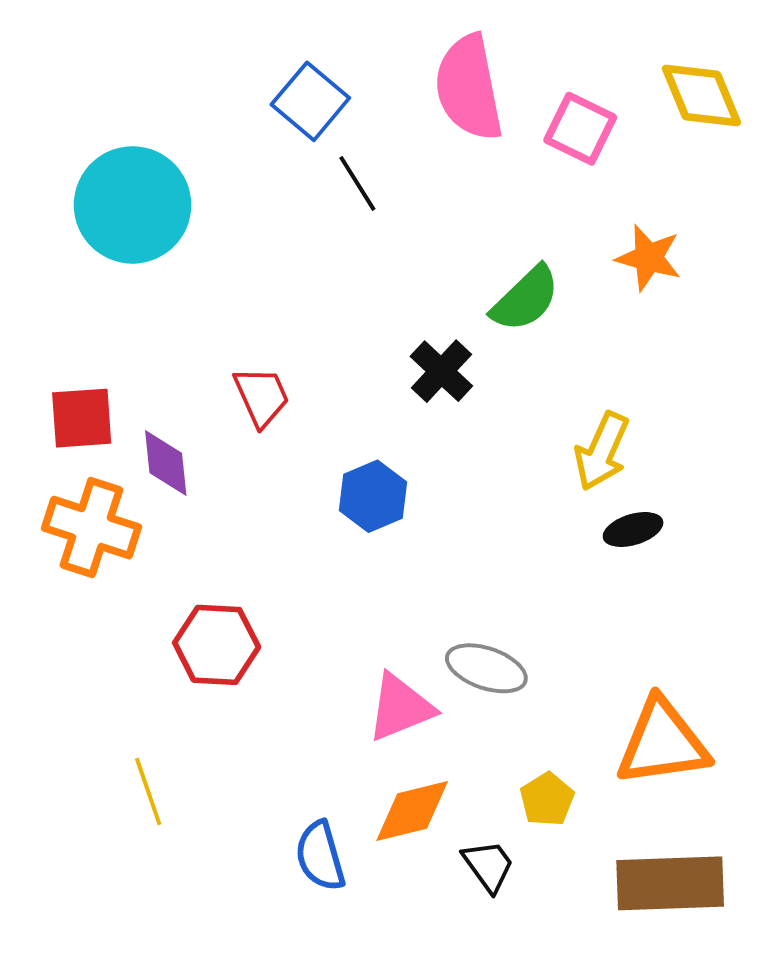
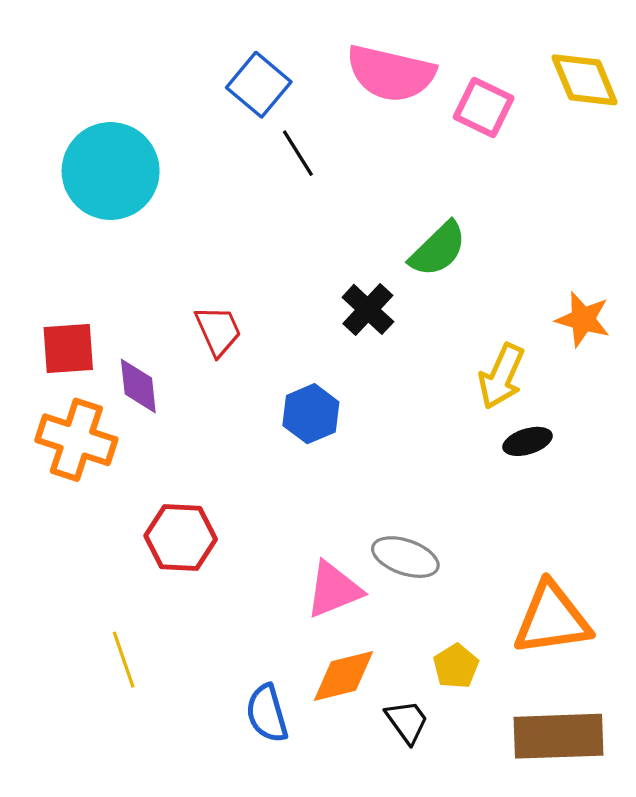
pink semicircle: (469, 88) -> (391, 73), turned -66
orange star: (649, 258) -> (583, 319), moved

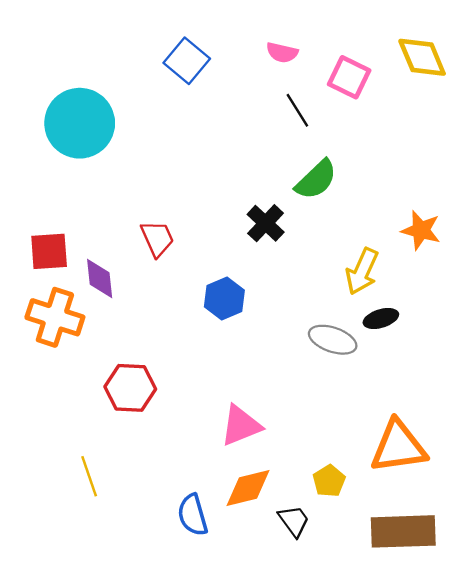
pink semicircle: (391, 73) -> (282, 53), size x0.5
black line: (298, 153) -> (297, 110), moved
gray ellipse: (405, 557) -> (333, 340), moved

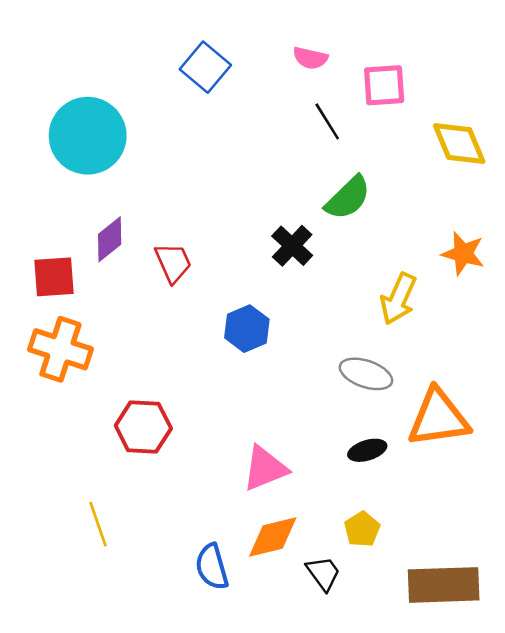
yellow diamond: (422, 57) -> (459, 143), moved
pink square: (349, 77) -> (384, 85), turned -30
purple diamond: (100, 278) -> (110, 239), moved, turned 57
black ellipse: (381, 318) -> (367, 450), moved
orange triangle: (399, 447) -> (438, 418), moved

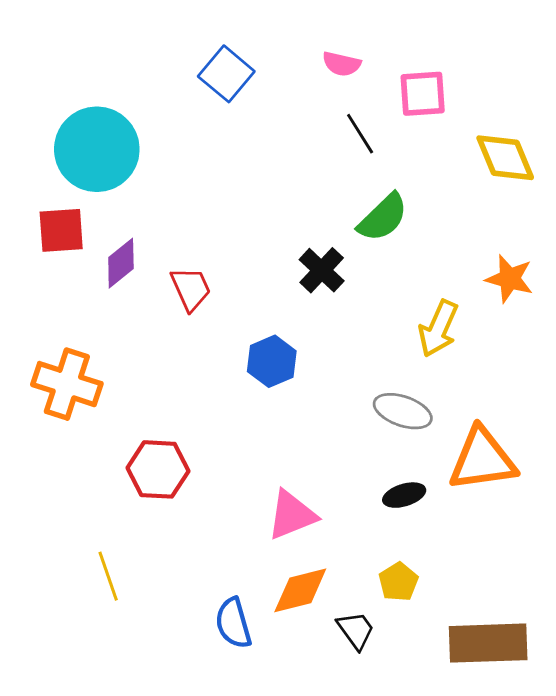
red square: (54, 277) -> (61, 230), moved

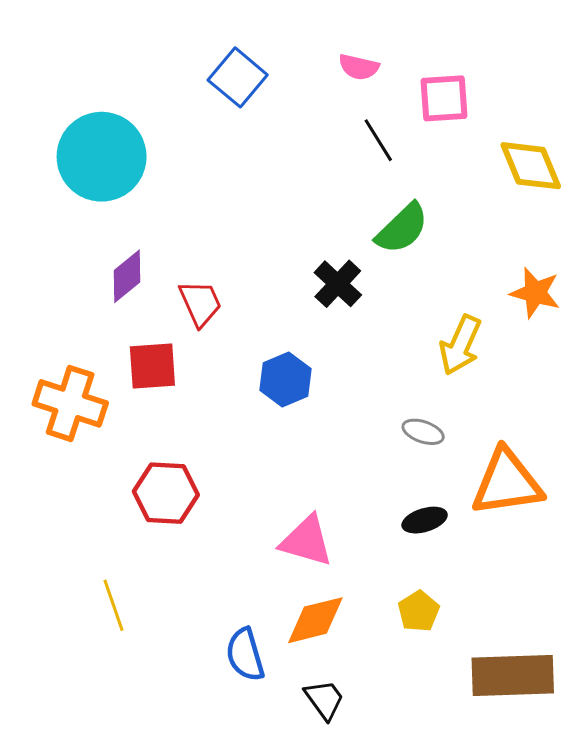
red square: (61, 230) -> (152, 366), moved
gray ellipse: (403, 411) -> (423, 432), size x0.7
pink triangle: (292, 515) -> (306, 541), turned 38
black trapezoid: (356, 630) -> (324, 699), moved

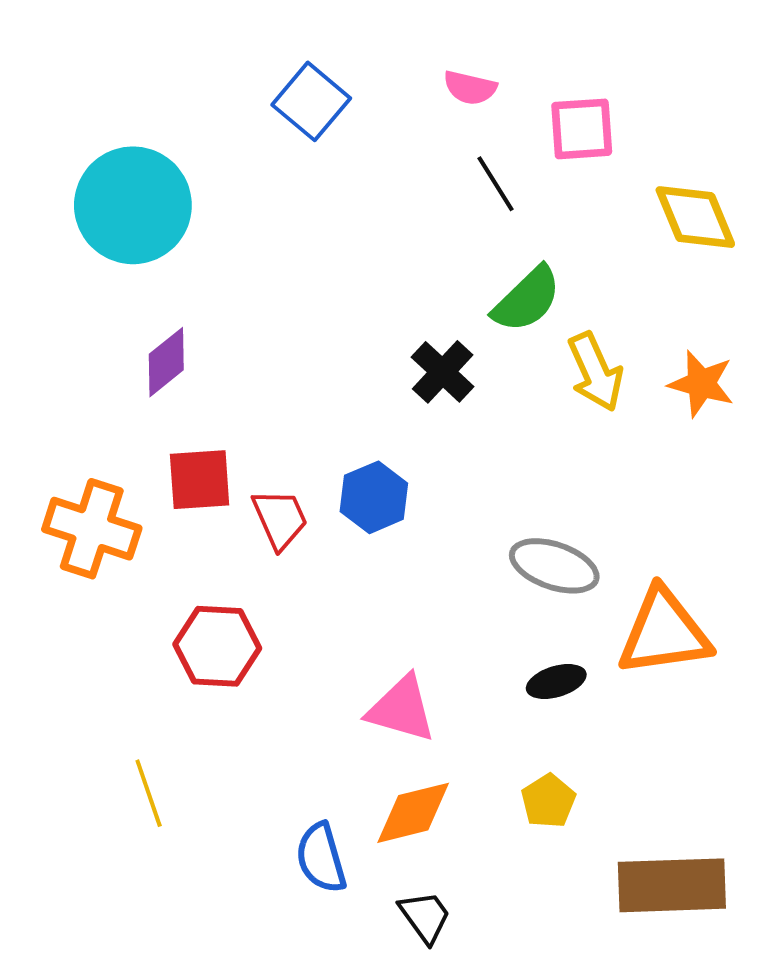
red trapezoid: (200, 303) -> (280, 519), moved
yellow arrow: (460, 345) -> (595, 372), moved, turned -48
gray ellipse: (423, 432) -> (554, 566), size x1.6

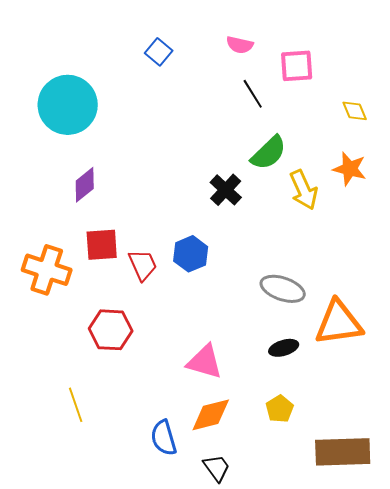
blue square: (311, 101) -> (159, 52), size x0.7
yellow diamond: (695, 217) -> (355, 111), size x0.6
orange star: (701, 384) -> (350, 169), moved

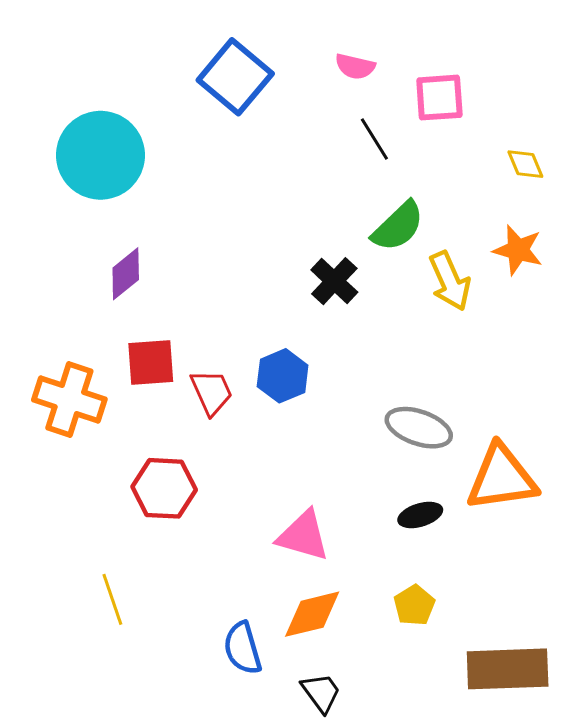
blue square: (159, 52) -> (235, 77), size x1.8

